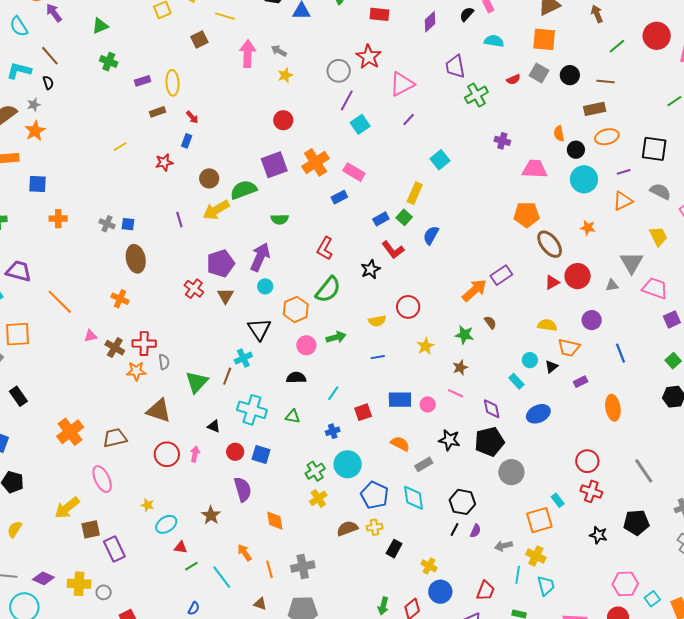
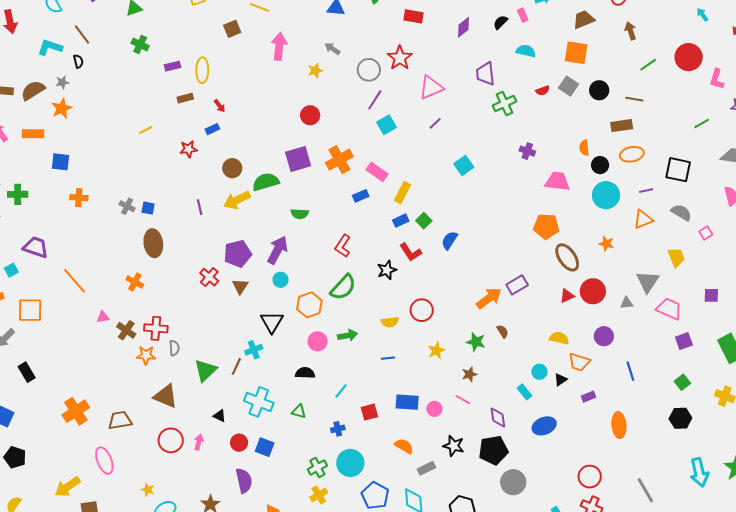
gray arrow: (279, 51) -> (332, 49), moved
blue rectangle: (187, 141) -> (212, 129), turned 40
yellow rectangle: (415, 193) -> (402, 193), moved

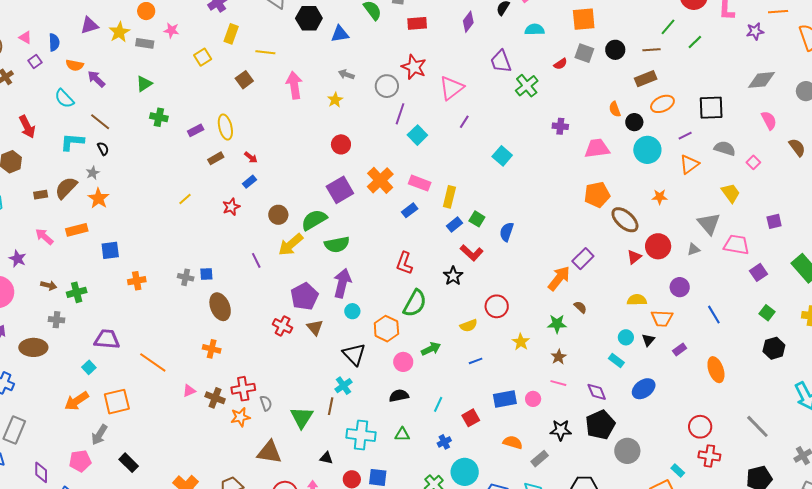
green line: (648, 65) -> (668, 27), moved
green line: (702, 123) -> (695, 42), moved
green semicircle: (300, 214) -> (337, 244), moved, size x1.4

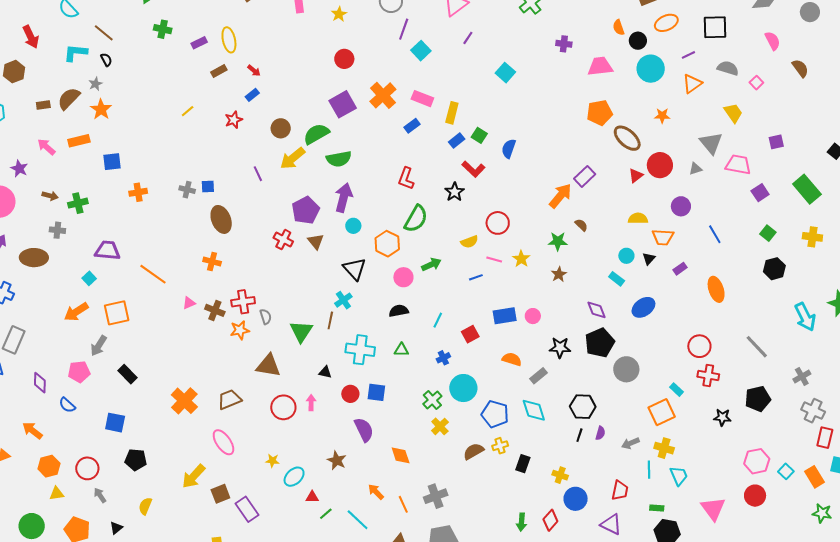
pink line: (558, 383) -> (494, 259), moved

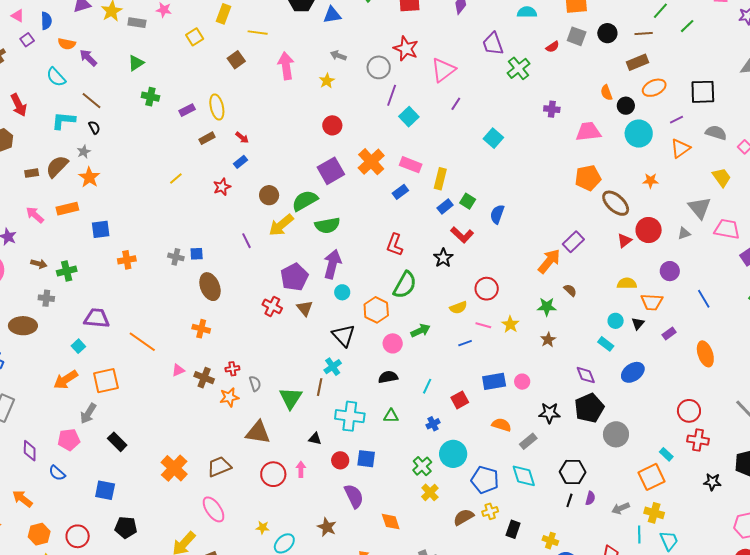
red cross: (243, 302) -> (232, 369), size x0.6

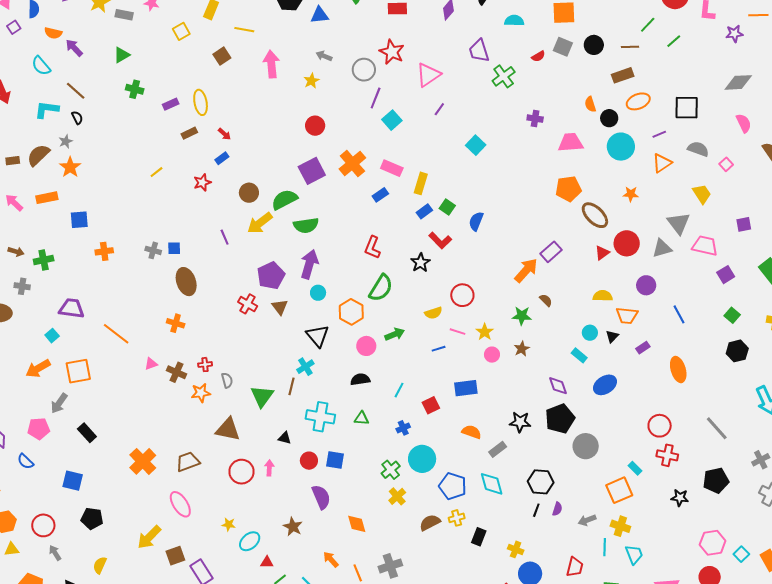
gray triangle: (684, 233) -> (662, 248), size x1.5
pink circle: (522, 382) -> (492, 355), moved

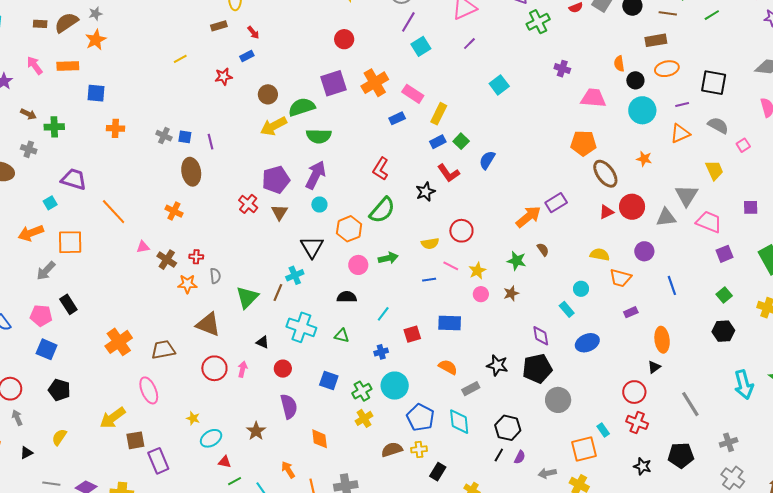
purple line: (225, 237) -> (211, 142), moved
black triangle: (612, 336) -> (654, 367), moved
pink pentagon: (39, 429) -> (41, 316), moved
blue square: (335, 460) -> (329, 380), moved

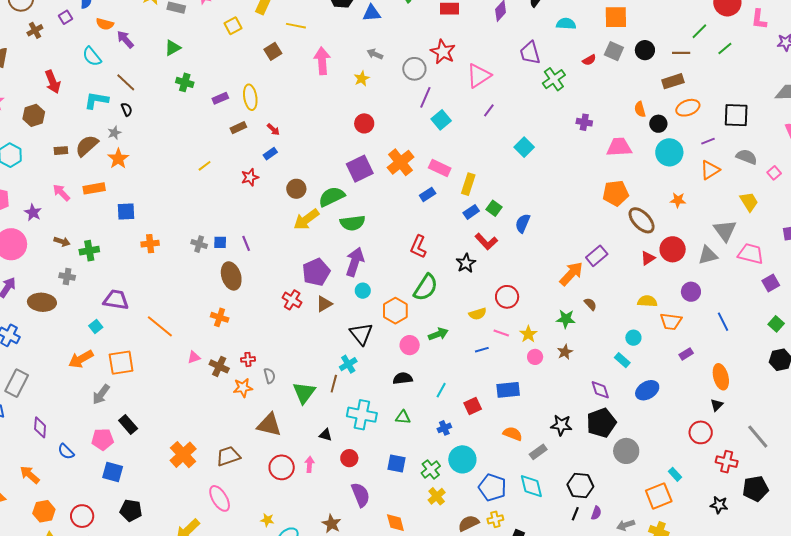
brown triangle: (279, 212) -> (324, 304), turned 36
red cross: (637, 422) -> (727, 462), moved

